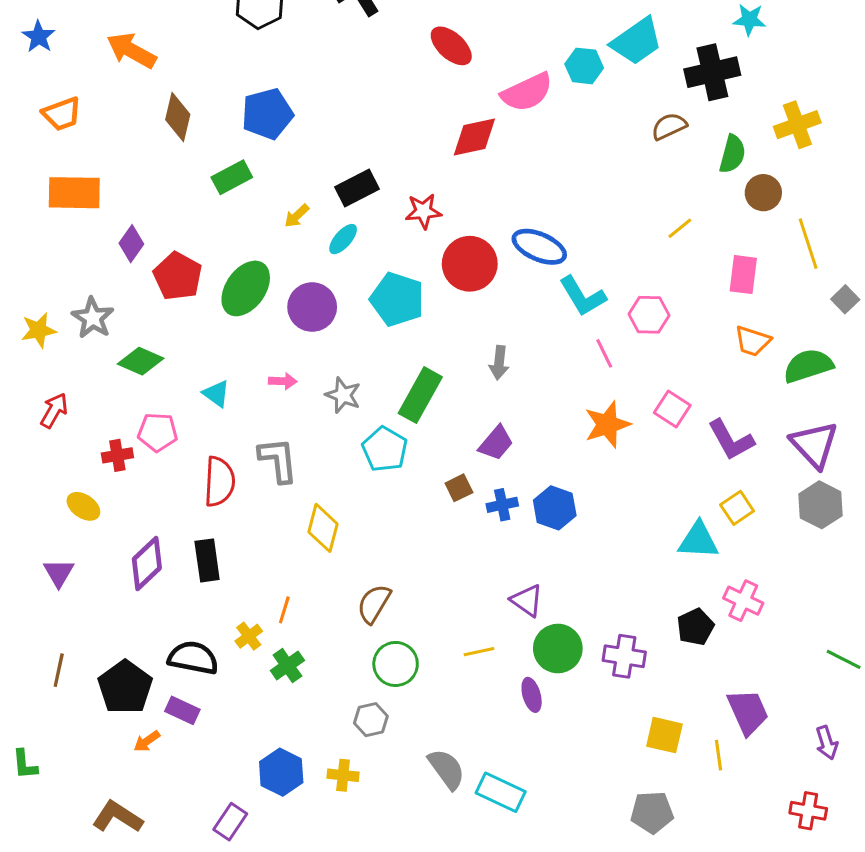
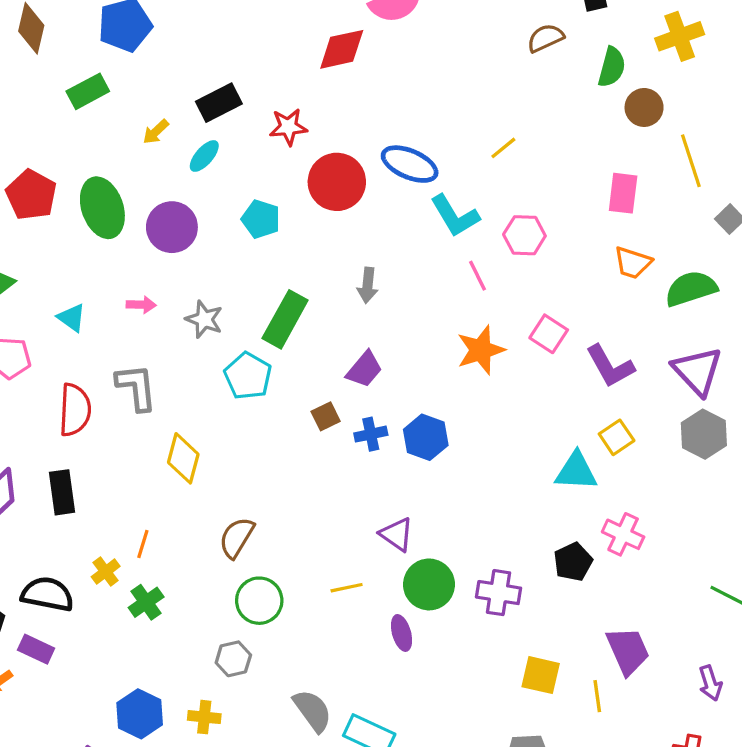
yellow line: (680, 228) -> (503, 148), moved
green ellipse: (246, 288) -> (102, 208), turned -54
cyan pentagon: (397, 299) -> (261, 219), size x0.7

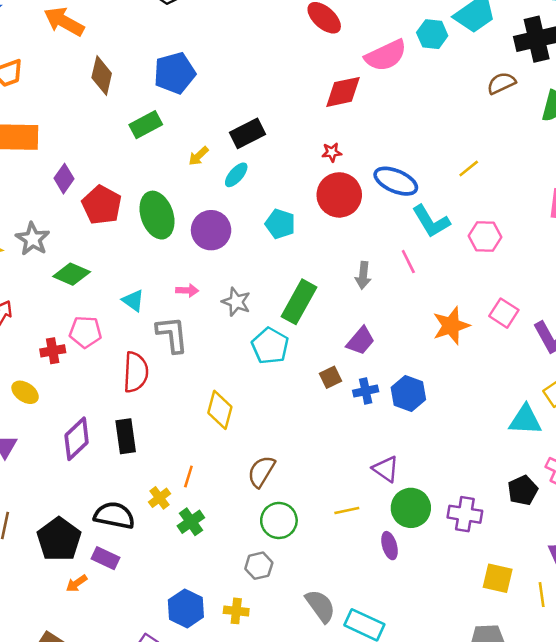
red star: (288, 127) -> (332, 152), moved, size x0.7
pink line: (478, 276) -> (408, 262), moved
gray L-shape: (136, 387) -> (172, 334), moved

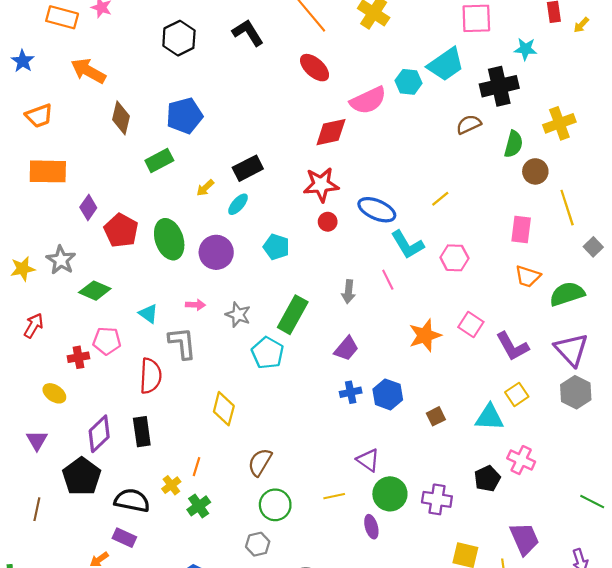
red star: (332, 152) -> (321, 185), size x2.0
red circle: (339, 195) -> (328, 222), size x0.5
brown square: (330, 377) -> (436, 416), moved
black pentagon: (59, 539) -> (82, 476), moved

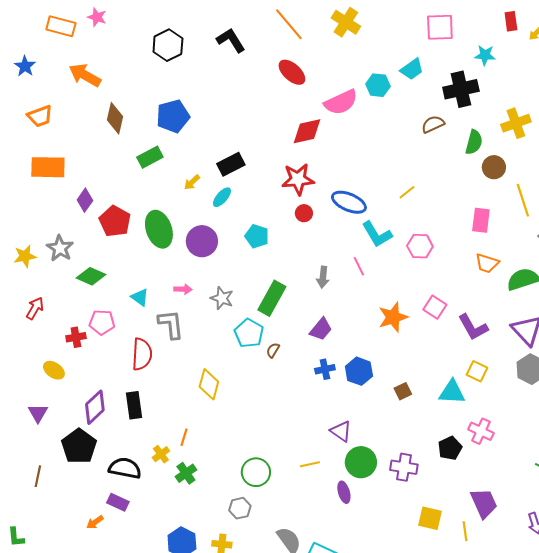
cyan trapezoid: (446, 64) -> (412, 69), size x0.7
yellow square: (517, 394) -> (477, 371), turned -30
brown semicircle: (260, 462) -> (273, 350), moved, size x0.6

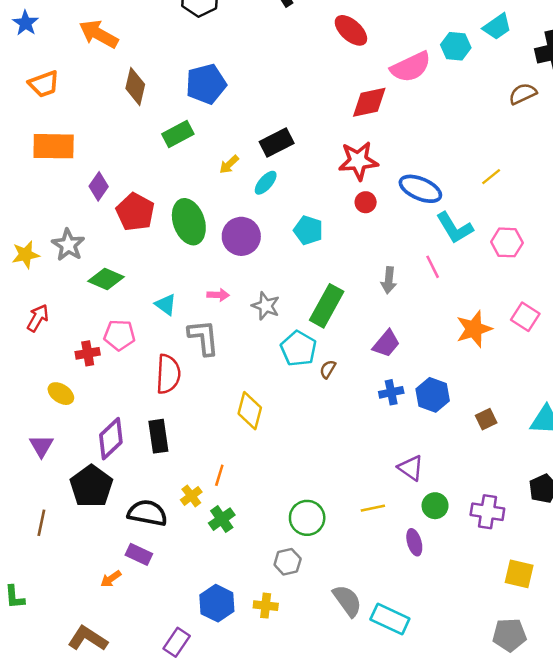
green circle: (361, 462) -> (435, 506), size x0.7

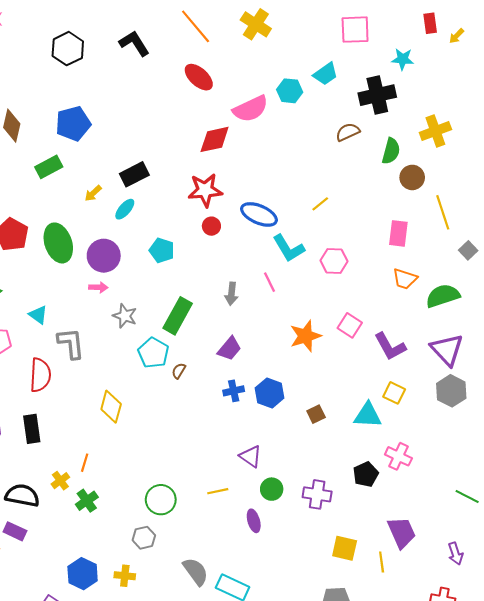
pink arrow: (218, 295) -> (98, 287), moved

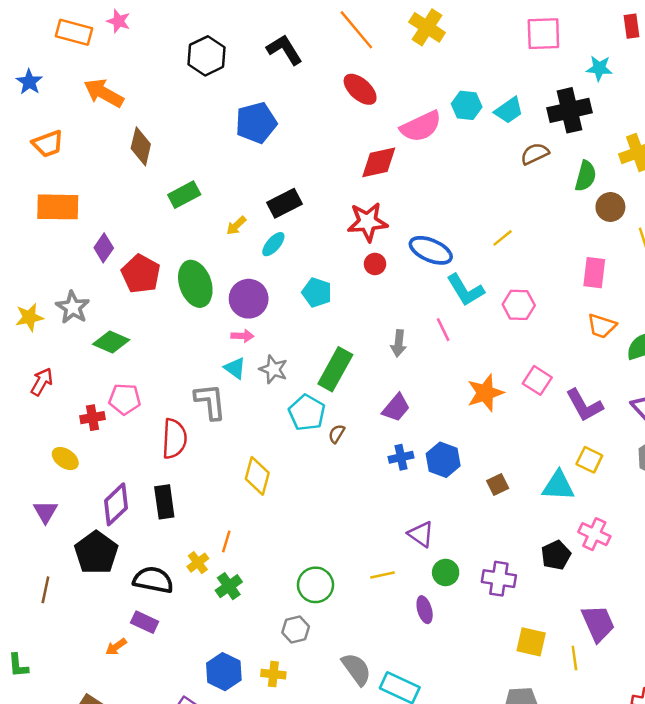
cyan trapezoid: (326, 74) -> (509, 110), moved
blue pentagon: (73, 124) -> (256, 123), moved
cyan triangle: (38, 315) -> (235, 368), moved

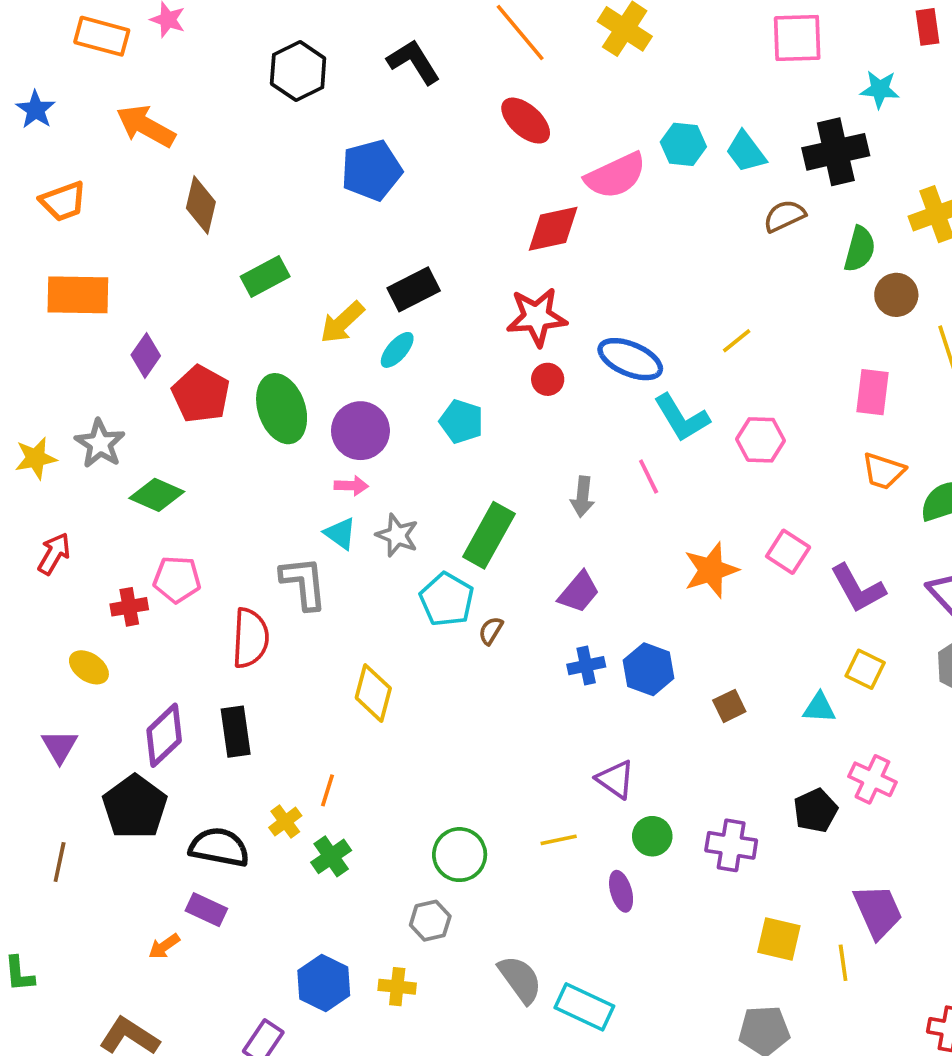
cyan trapezoid: (509, 110) -> (746, 152), turned 88
yellow arrow: (236, 226) -> (342, 322), size x1.5
cyan triangle: (558, 486) -> (819, 708), size x0.7

